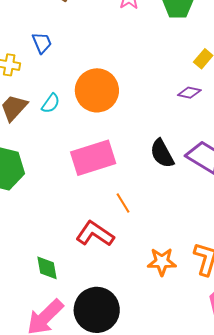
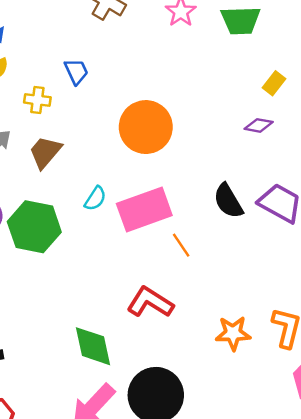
cyan semicircle: (51, 103) -> (95, 199), moved
orange line: (123, 203) -> (181, 245), moved
green diamond: (47, 268) -> (93, 346), size x1.4

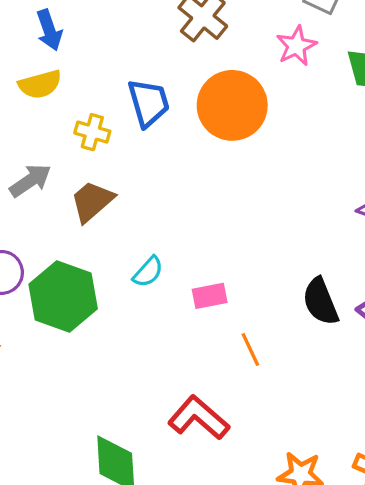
blue trapezoid: (76, 71) -> (149, 103), size x1.4
orange circle: (146, 127) -> (232, 105), moved
pink rectangle: (144, 210) -> (210, 296), size x0.5

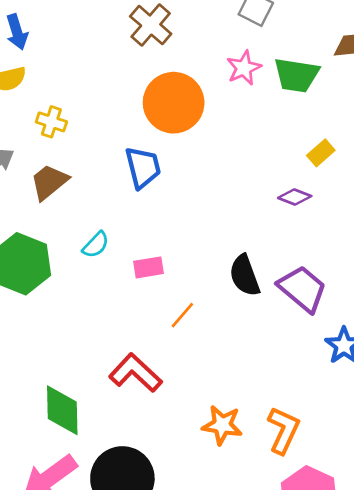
pink star: (296, 46) -> (244, 68), moved
blue trapezoid: (149, 103) -> (143, 167), moved
orange line: (250, 350) -> (182, 315), turned 64

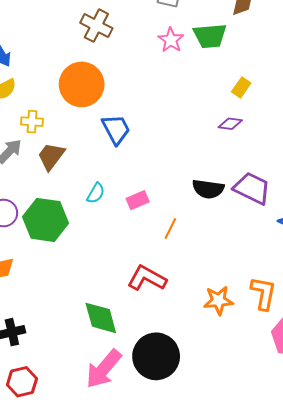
orange circle: (174, 103) -> (82, 84), moved
yellow cross: (51, 122) -> (32, 122), moved
black semicircle: (245, 275) -> (208, 189), turned -48

